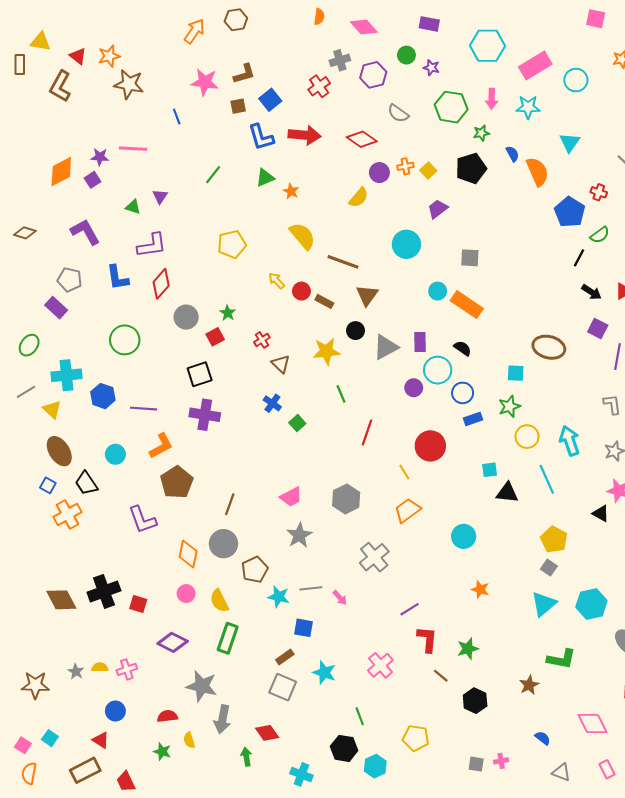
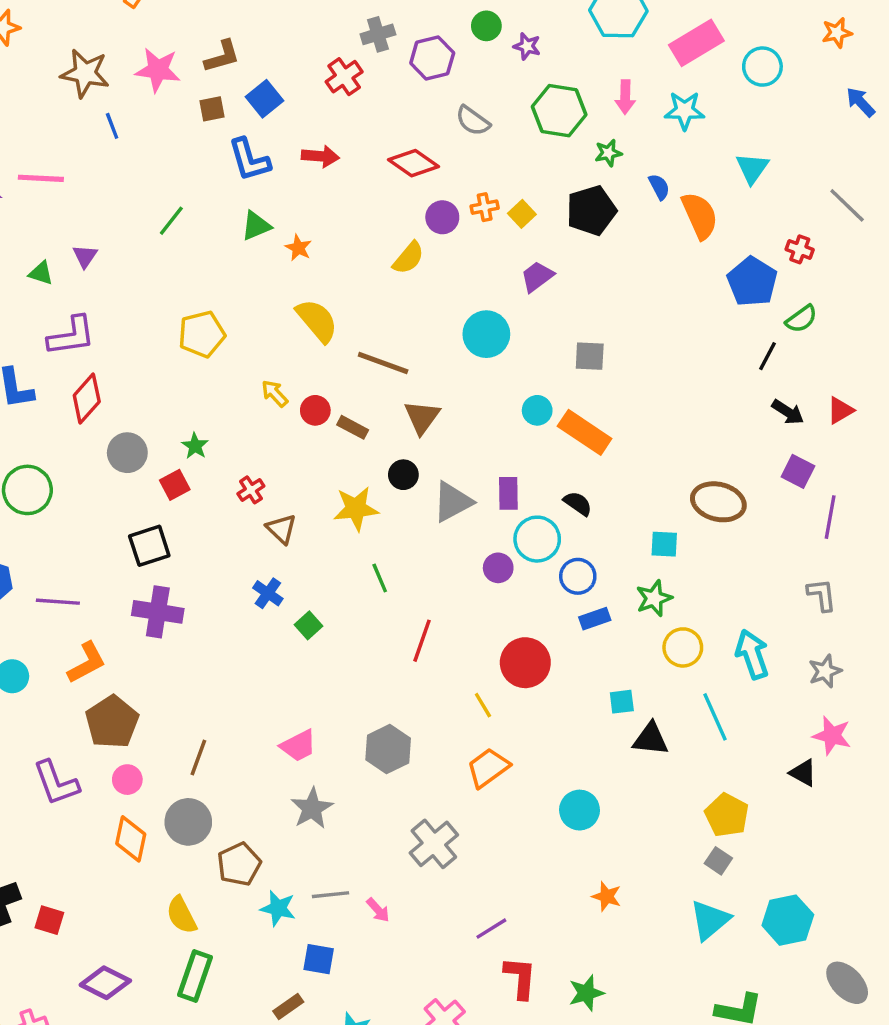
brown star: (129, 84) -> (85, 73), moved
red arrow: (305, 135) -> (320, 156), size x0.7
pink circle: (186, 594) -> (127, 780), moved

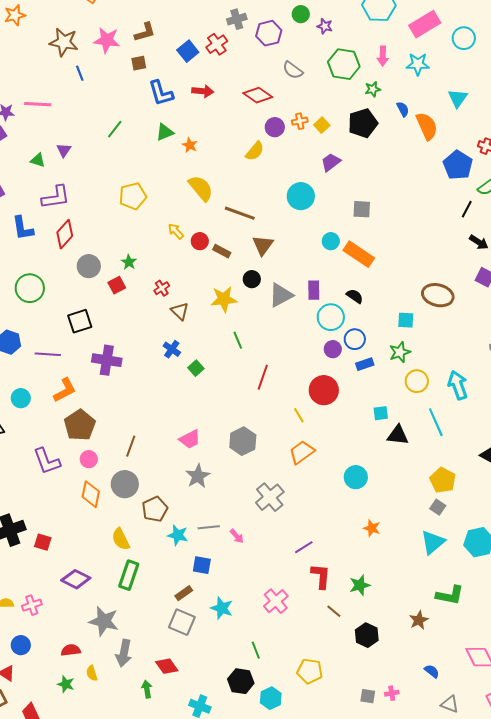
blue square: (264, 99) -> (188, 51), moved
black square: (149, 546) -> (80, 321), moved
purple circle: (498, 568) -> (333, 349), moved

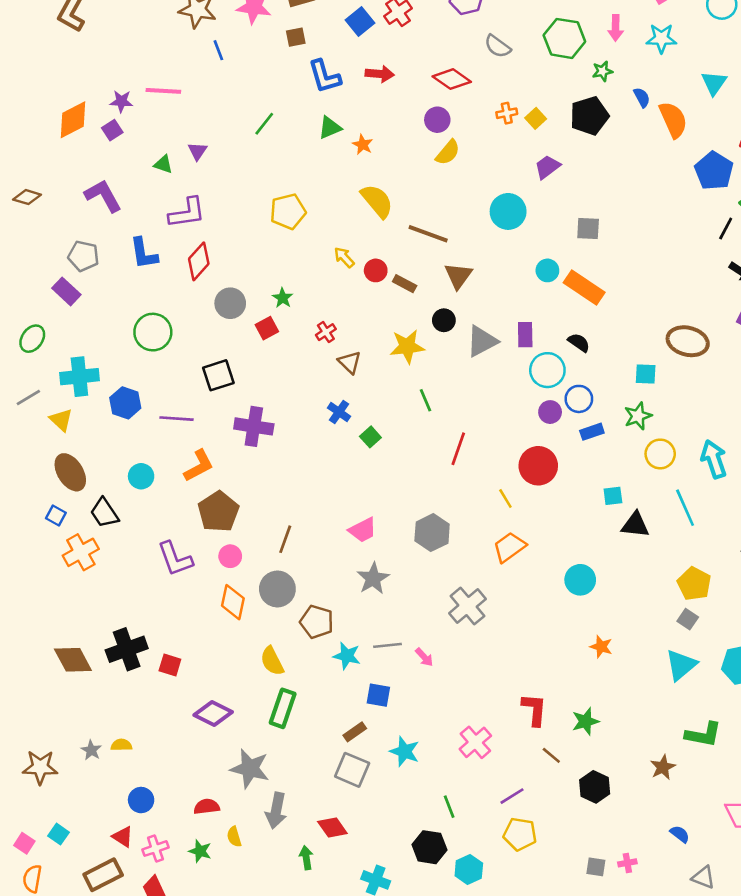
purple circle: (275, 127) -> (437, 120), moved
brown pentagon: (155, 509) -> (317, 622), turned -30
purple line: (304, 547) -> (512, 796), moved
pink cross: (32, 605) -> (155, 849), moved

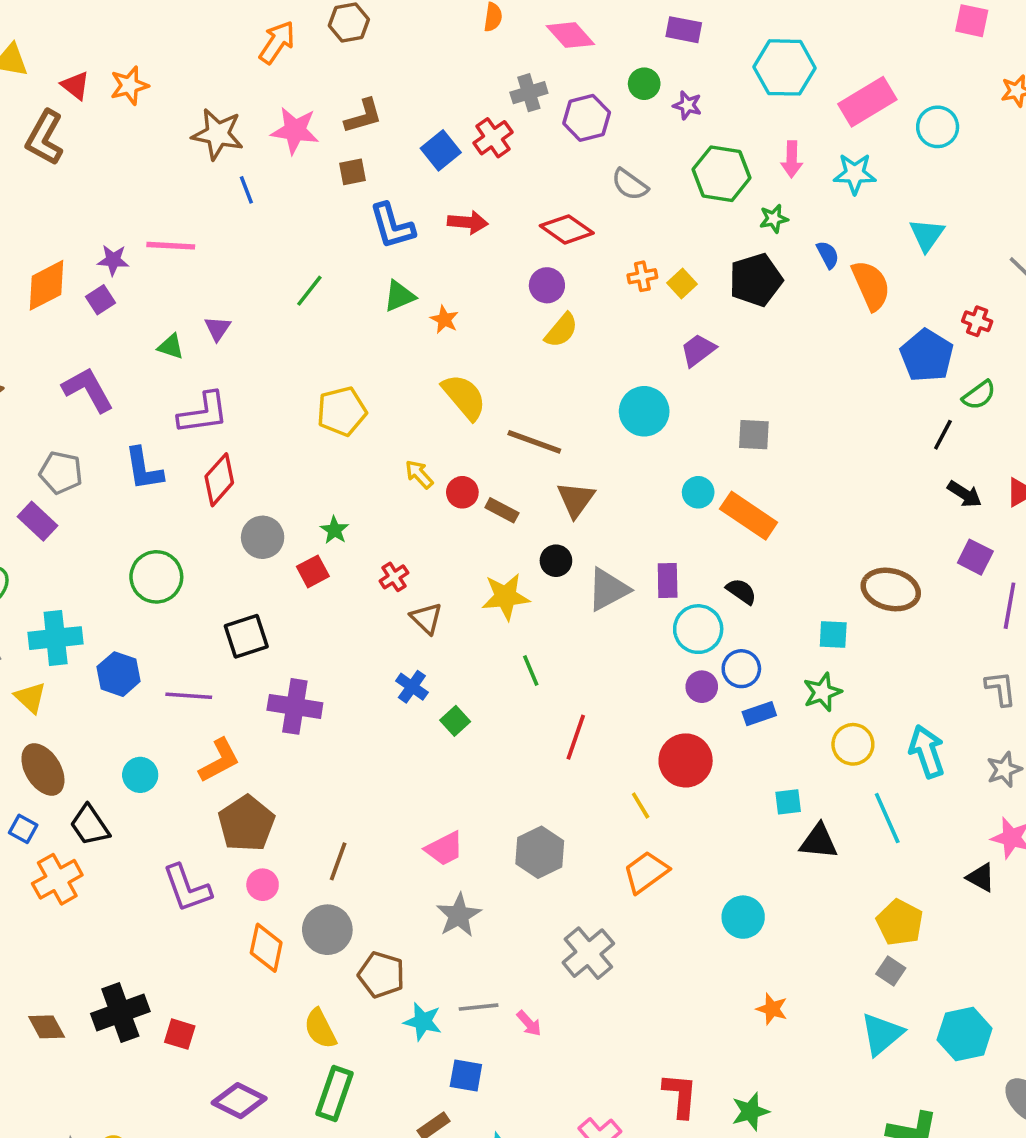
brown diamond: (73, 660) -> (47, 1027), size x0.7

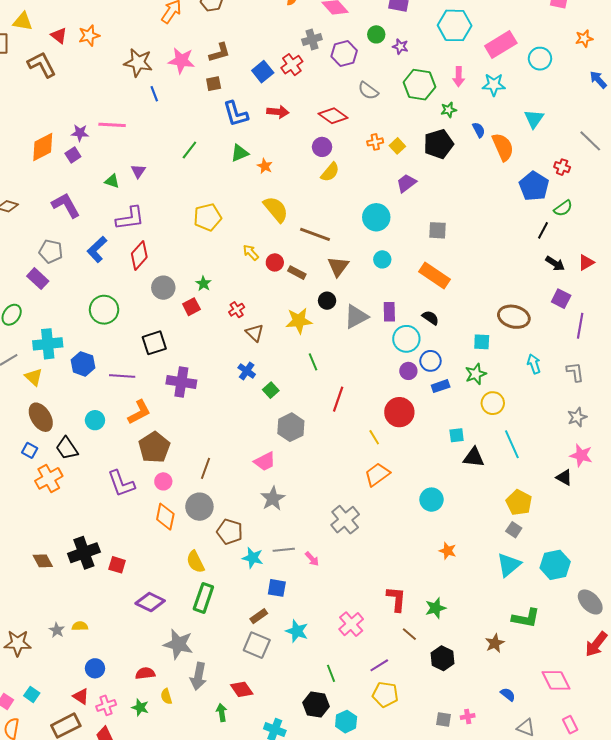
brown L-shape: (45, 138) -> (42, 65), turned 124
blue L-shape: (144, 469) -> (97, 249), turned 56
cyan circle: (698, 492) -> (382, 259), moved
cyan arrow: (927, 751) -> (534, 364), moved, size x0.7
gray hexagon: (540, 852) -> (291, 427), moved

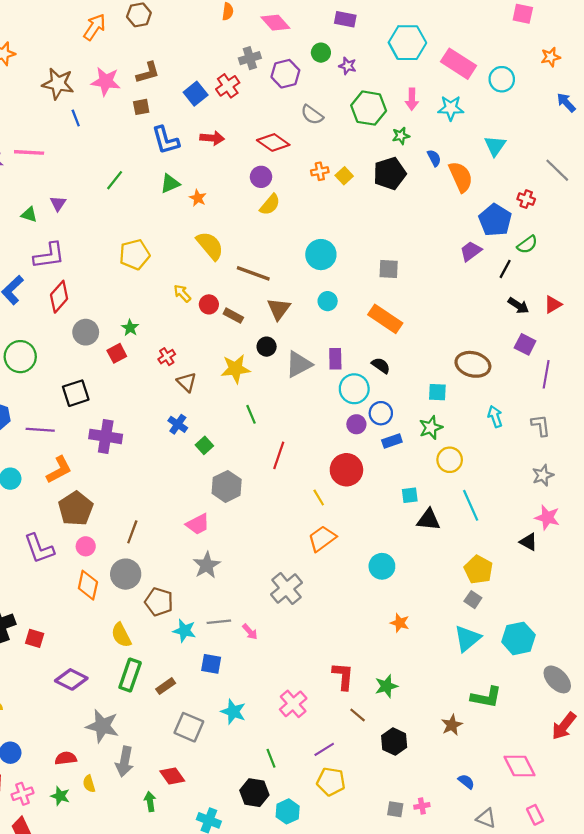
pink rectangle: (501, 45) -> (458, 64), turned 64
purple trapezoid: (406, 183) -> (471, 251), moved
brown rectangle: (259, 616) -> (166, 686), moved

